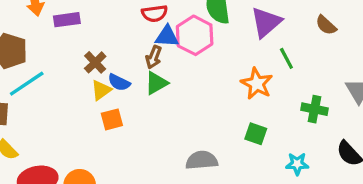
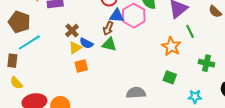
green triangle: (156, 83) -> (109, 44), turned 42

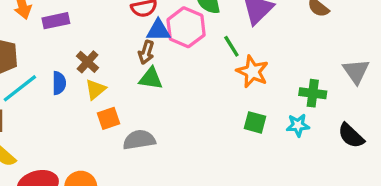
green line: (190, 31) -> (231, 46), moved
blue semicircle: (86, 43) -> (59, 83), moved, turned -112
gray semicircle: (136, 93) -> (139, 140), moved
cyan star: (195, 97) -> (298, 125), moved

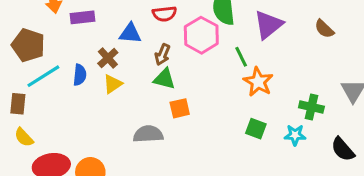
blue triangle: (158, 30) -> (130, 33), moved
orange square: (108, 118) -> (180, 108), moved

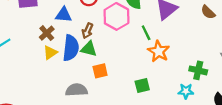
blue semicircle: (80, 75) -> (71, 48), moved, size x1.6
green square: (256, 129) -> (142, 85), moved, turned -35

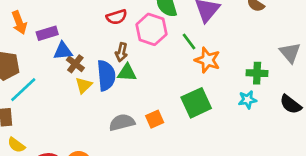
blue triangle: (63, 15) -> (63, 51), moved
orange square: (100, 71) -> (155, 119), moved
green square: (142, 85) -> (196, 103), size x1.6

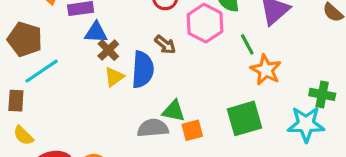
brown arrow: (121, 52) -> (165, 45), turned -72
green triangle: (127, 73) -> (174, 111), moved
cyan star: (247, 100) -> (306, 124), size x1.6

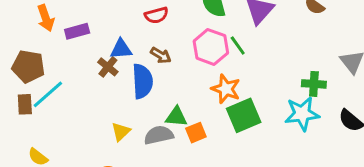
pink hexagon: (205, 23) -> (211, 47), moved
blue triangle: (96, 32) -> (121, 49), moved
orange star: (266, 70) -> (226, 89), moved
yellow triangle: (114, 77) -> (121, 132), moved
brown rectangle: (16, 101) -> (25, 104), moved

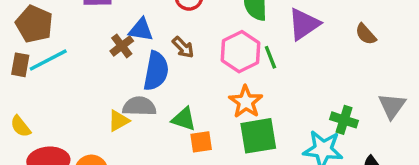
gray semicircle: (159, 135) -> (139, 106), moved

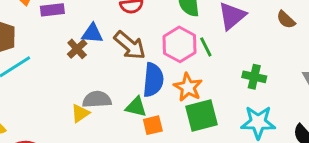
brown arrow: (183, 47) -> (130, 45), size x1.6
blue semicircle: (156, 71) -> (153, 80), moved
green cross: (344, 120) -> (254, 77), moved

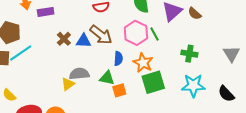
brown semicircle: (286, 20) -> (195, 14), moved
blue triangle: (92, 33) -> (83, 41), moved
blue semicircle: (153, 80) -> (118, 58), size x0.6

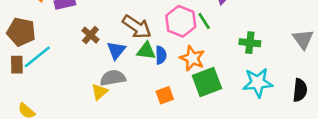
blue triangle: (83, 41) -> (116, 50), moved, turned -49
green triangle: (107, 78) -> (146, 51), moved
black semicircle: (226, 94) -> (300, 90), turned -126

